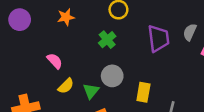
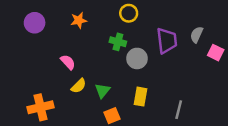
green cross: (107, 40) -> (118, 42), turned -35
gray circle: (112, 76) -> (137, 58), moved
yellow rectangle: (143, 92) -> (141, 97), moved

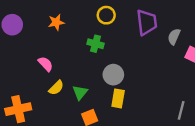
purple trapezoid: (167, 41) -> (147, 22), moved
gray circle: (137, 58) -> (113, 75), moved
gray line: (179, 110) -> (181, 110), moved

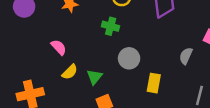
gray semicircle: (174, 37) -> (186, 56), moved
yellow rectangle: (118, 98) -> (154, 83), moved

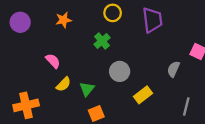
green cross: (111, 26) -> (102, 41), turned 35
yellow rectangle: (154, 83) -> (143, 95), turned 42

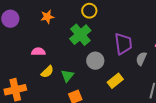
purple trapezoid: (152, 20) -> (123, 44), moved
green cross: (102, 41) -> (80, 35), size x1.5
pink semicircle: (53, 61) -> (38, 52), turned -48

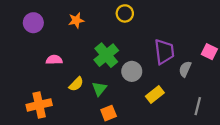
green cross: (80, 35) -> (106, 55), moved
pink semicircle: (38, 52) -> (54, 60), moved

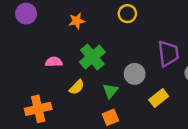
purple circle: (33, 23) -> (26, 14), moved
green cross: (106, 55) -> (92, 57), moved
green triangle: (99, 89) -> (110, 91), moved

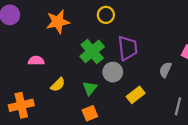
orange star: (77, 21) -> (58, 22), size x1.5
purple trapezoid: (168, 53) -> (128, 48), moved
green cross: (92, 57) -> (92, 51), moved

